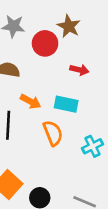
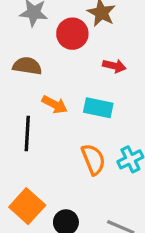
orange semicircle: (53, 133) -> (93, 159), moved

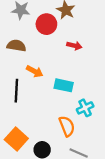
cyan rectangle: (98, 108) -> (64, 85), moved
orange semicircle: (93, 159) -> (67, 126), moved

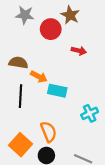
brown semicircle: (16, 46) -> (18, 63), moved
cyan rectangle: (64, 85) -> (57, 91), moved
orange semicircle: (67, 126) -> (49, 132), moved

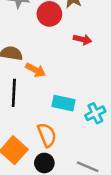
cyan rectangle: (57, 91) -> (63, 103), moved

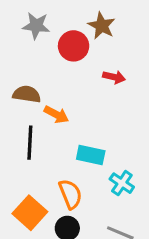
cyan cross: (95, 113) -> (122, 183), moved, turned -30

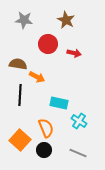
red circle: (74, 46) -> (48, 44), moved

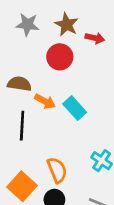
brown star: (66, 20) -> (67, 25), moved
red arrow: (74, 53) -> (95, 38), moved
cyan rectangle: (59, 103) -> (75, 108), moved, turned 36

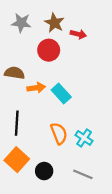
orange arrow: (45, 101) -> (36, 88), turned -36
black line: (22, 126) -> (17, 123), moved
orange semicircle: (57, 170) -> (59, 133), moved

